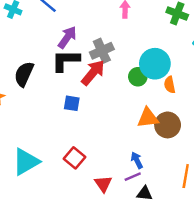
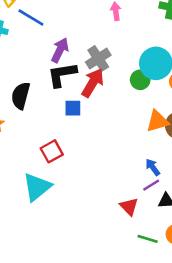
blue square: (72, 103) -> (73, 108), moved
red square: (75, 158) -> (52, 151), moved, turned 30
red triangle: (103, 184) -> (129, 207), moved

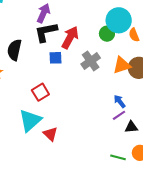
gray cross: (98, 59) -> (91, 61), moved
red triangle: (129, 207) -> (50, 134), moved

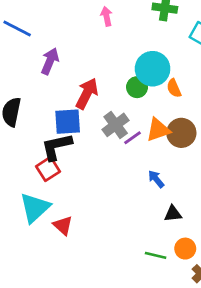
black L-shape: (46, 32) -> (57, 147), moved
blue square: (56, 58) -> (68, 122), size x1.5
purple line: (119, 115) -> (132, 138), moved

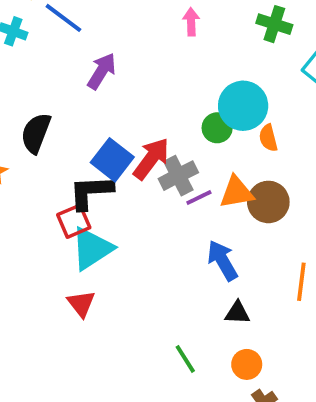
red arrow: (87, 94) -> (151, 159), moved
blue square: (68, 122) -> (112, 160), turned 32
blue arrow: (156, 179) -> (222, 261), size x1.5
cyan triangle: (35, 208) -> (92, 249), moved
green line: (156, 255) -> (185, 359), moved, turned 35

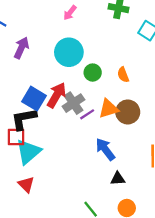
pink arrow: (191, 22) -> (70, 13), turned -133
cyan circle: (243, 106) -> (69, 52), moved
red square: (74, 221) -> (16, 137), turned 30

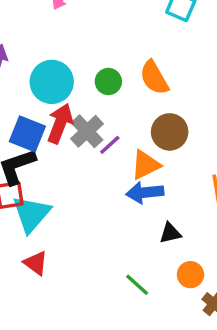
cyan circle: (69, 52) -> (52, 82), moved
orange semicircle: (123, 75) -> (154, 78), size x1.5
orange triangle: (109, 109) -> (146, 165), moved
blue arrow: (105, 149) -> (145, 193), turned -50

